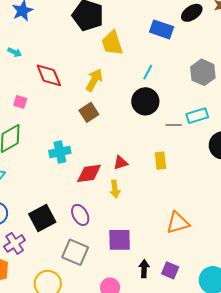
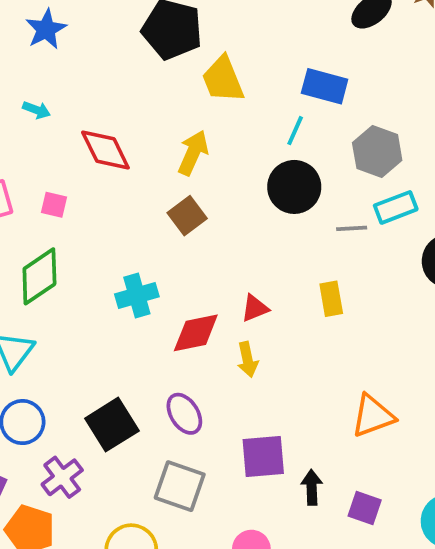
blue rectangle: (162, 29) -> (325, 86), moved
gray hexagon: (203, 72) -> (377, 152), moved
black arrow: (144, 269) -> (312, 487), moved

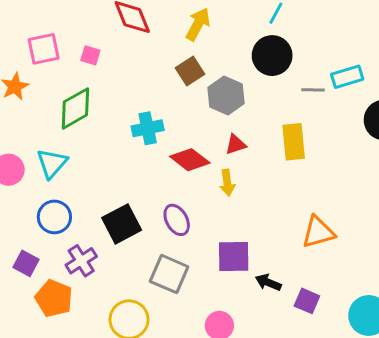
gray hexagon: (377, 152) -> (226, 95), moved
yellow rectangle: (331, 299) -> (294, 142), size x1.4
red diamond: (196, 333) -> (190, 160), turned 45
black arrow: (312, 487) -> (268, 282), turned -70

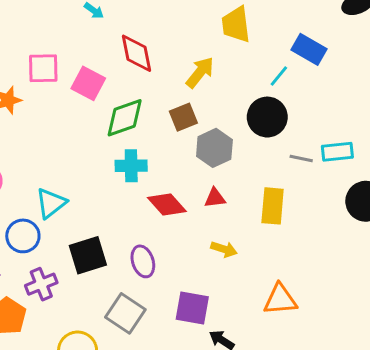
pink square: (90, 55) -> (88, 83), size x1.6
green diamond: (75, 108) -> (125, 118), moved
cyan triangle: (52, 163) -> (51, 203), moved
yellow arrow: (227, 183) -> (224, 249), moved, turned -75

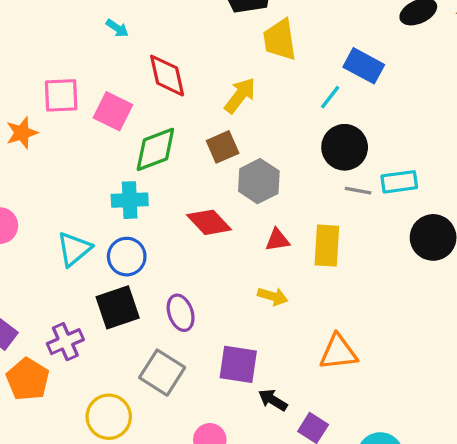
black circle: (267, 117) -> (345, 147), moved
cyan cross: (131, 166) -> (130, 200), moved
red triangle: (215, 198) -> (277, 240), moved
red diamond: (167, 205) -> (209, 222), moved
blue circle: (23, 236) -> (127, 257), moved

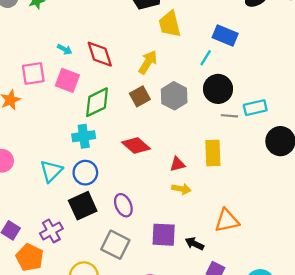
cyan arrow: (117, 28) -> (65, 49), moved
gray hexagon: (259, 181) -> (174, 96), moved
red triangle: (277, 240) -> (177, 164), moved
black arrow: (273, 400) -> (194, 244), moved

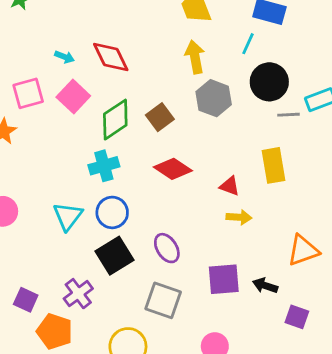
yellow arrow: (148, 62) -> (195, 57), moved, turned -35
pink square: (67, 80) -> (73, 96), turned 30
brown square: (140, 96) -> (160, 117), moved
red triangle: (177, 164) -> (230, 186), turned 42

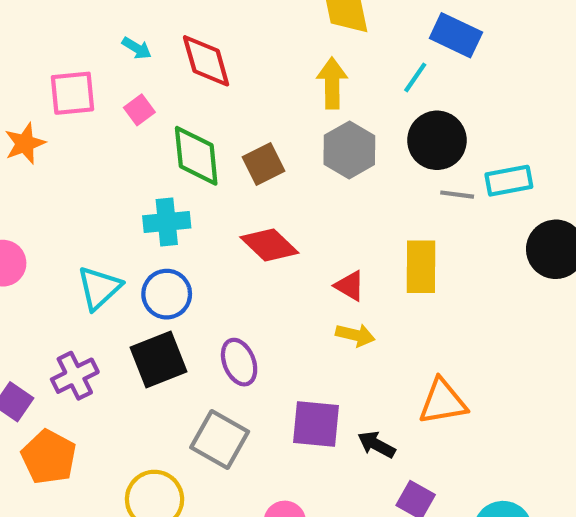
pink square: (73, 96) -> (139, 110), size x0.6
green diamond: (115, 120) -> (196, 156), turned -72
purple cross: (78, 294) -> (75, 376), moved

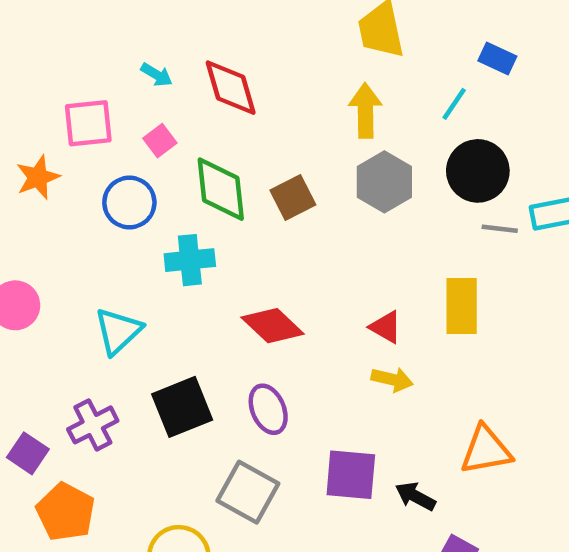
blue rectangle: (456, 35) -> (497, 59), size x0.7
red diamond: (269, 245) -> (273, 326), moved
blue circle: (167, 294) -> (129, 203), moved

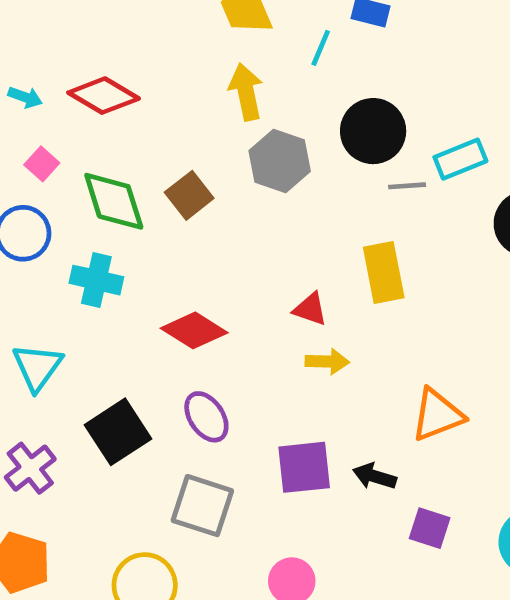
red diamond: (231, 88) -> (104, 96), turned -32
cyan line: (454, 104) -> (321, 48), moved
cyan cross: (190, 260) -> (96, 280), turned 30

